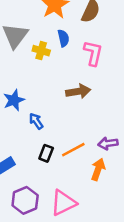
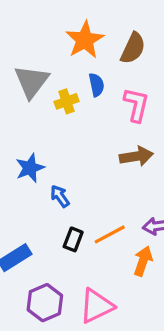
yellow cross: (41, 51) -> (67, 101), turned -35
brown arrow: (78, 91) -> (136, 156), moved

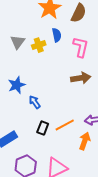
gray triangle: (32, 81) -> (18, 42), moved, size x0.7

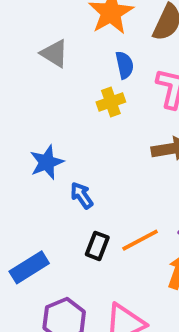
gray triangle: (18, 42) -> (54, 53), moved, turned -35
yellow cross: (39, 45) -> (111, 102), moved

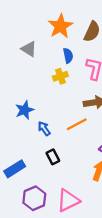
orange line: (140, 240) -> (77, 124), moved
black rectangle: (97, 246) -> (53, 157), turned -48

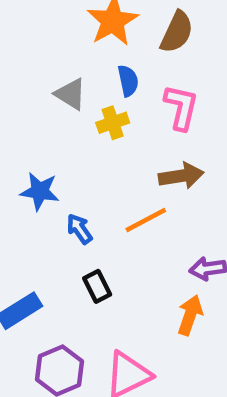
gray triangle: (29, 49) -> (71, 94), moved
blue star: (25, 110) -> (40, 191), turned 30

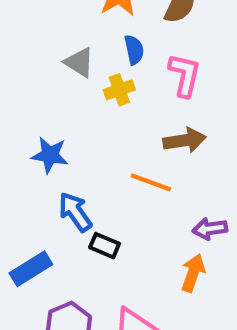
orange line: (146, 220) -> (151, 182), turned 48
blue arrow: (79, 229) -> (75, 212), moved, size x1.4
black rectangle: (97, 286) -> (105, 246), turned -40

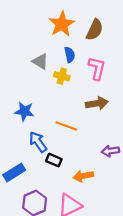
yellow cross: (119, 90) -> (62, 76), turned 35
orange line: (151, 182) -> (66, 126), moved
orange arrow: (193, 273) -> (83, 176), moved, turned -120

